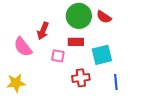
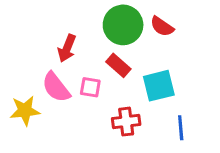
red rectangle: (76, 42) -> (118, 65), turned 42
pink semicircle: (23, 47) -> (56, 87), moved
yellow star: (16, 83) -> (25, 111), moved

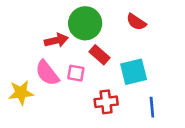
green circle: (123, 25) -> (85, 23), moved
red arrow: (67, 48) -> (56, 40), turned -125

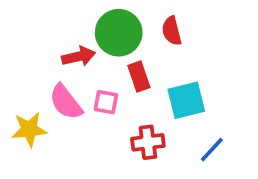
red semicircle: (136, 22) -> (172, 31), moved, turned 42
red rectangle: (100, 55) -> (139, 77), turned 30
blue line: (152, 107) -> (212, 150), turned 48

